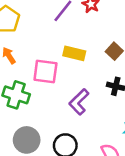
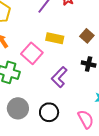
pink square: (45, 72) -> (32, 53), turned 35

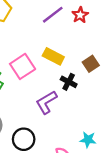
black cross: (89, 64) -> (69, 82), moved

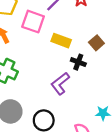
pink square: (23, 66) -> (33, 22), moved, turned -30

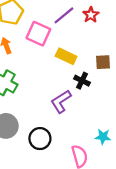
brown square: (96, 43) -> (103, 62), turned 32

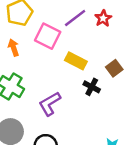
brown square: (103, 62) -> (114, 68), turned -35
purple L-shape: (61, 101) -> (50, 104), moved

